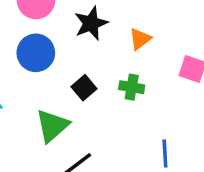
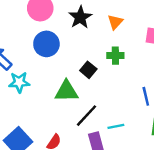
black square: (84, 88) -> (88, 70), moved
green triangle: (52, 126) -> (66, 91), turned 50

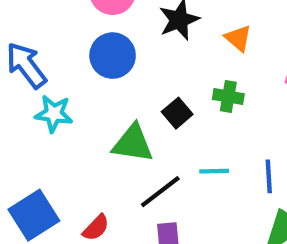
orange triangle: (115, 22) -> (238, 38), turned -42
cyan line: (116, 126) -> (214, 171), moved

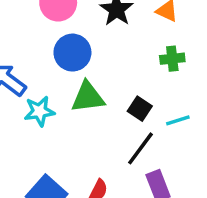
black square: (177, 113) -> (140, 109), moved
green triangle: (133, 143) -> (88, 97), moved

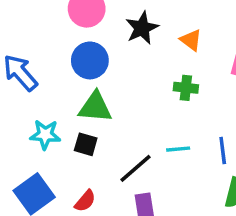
black square: (140, 109) -> (86, 144), moved, turned -30
cyan star: (39, 111) -> (45, 135), moved

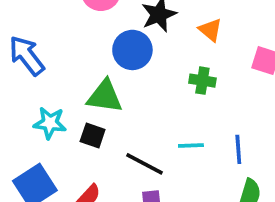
blue circle: (90, 60) -> (132, 50), moved
black line: (136, 168) -> (144, 164), turned 66

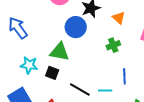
green cross: (202, 81) -> (113, 45), turned -32
cyan line: (191, 146) -> (105, 90), moved
blue line: (238, 149) -> (124, 76), moved

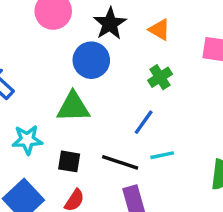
black square: (52, 73) -> (69, 161), moved
blue line: (124, 76) -> (144, 122), moved, turned 49

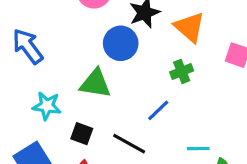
orange triangle: (159, 30) -> (190, 27), size x1.5
cyan line: (162, 155) -> (198, 149), moved

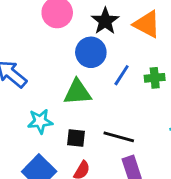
green cross: (182, 71) -> (155, 78), moved, turned 30
blue line: (158, 110) -> (122, 75), moved

